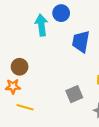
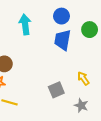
blue circle: (61, 13) -> (61, 16), moved

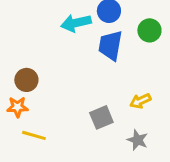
cyan arrow: (25, 24) -> (76, 23), moved, turned -96
yellow arrow: (83, 78) -> (140, 101), turned -80

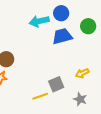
blue trapezoid: (110, 45) -> (62, 36), turned 65
yellow line: (34, 135) -> (40, 96), moved, turned -35

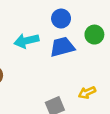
cyan arrow: (39, 21) -> (26, 41), moved

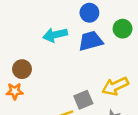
yellow arrow: (87, 93) -> (115, 86), size x1.5

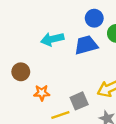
blue circle: (89, 13) -> (94, 18), moved
orange star: (15, 91) -> (42, 93), moved

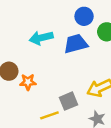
orange star: (42, 93) -> (28, 82), moved

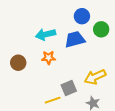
orange star: (28, 82) -> (49, 58), moved

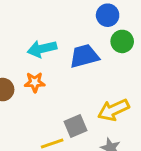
blue circle: (82, 16) -> (108, 15), moved
orange star: (49, 58) -> (35, 82), moved

